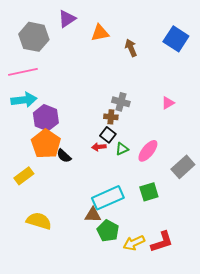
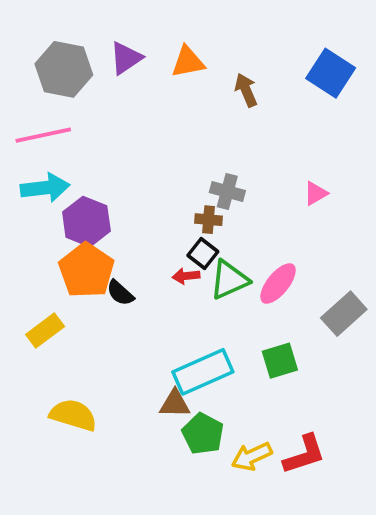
purple triangle: (67, 19) -> (126, 58), moved
green triangle: (122, 149) -> (229, 280), size x1.6

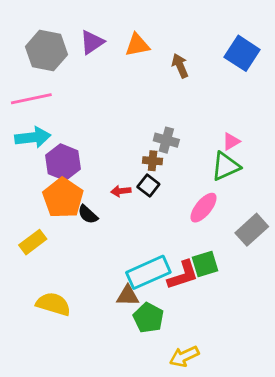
red arrow: (186, 276) -> (121, 191), moved
green triangle: (229, 280) -> (226, 166), moved
red L-shape: (304, 454) -> (183, 275), moved
yellow arrow: (252, 456) -> (184, 356), moved

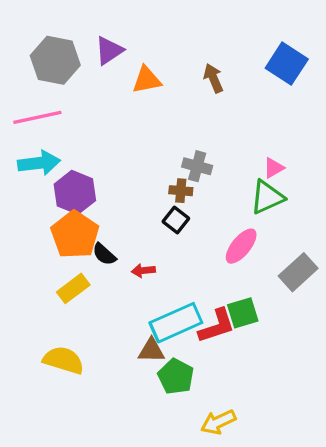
orange triangle: (137, 45) -> (147, 80), moved
red arrow: (121, 191) -> (143, 271), moved
yellow rectangle: (33, 242) -> (73, 288), moved

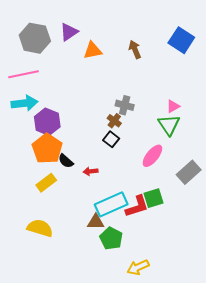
brown cross: (181, 191) -> (114, 121), turned 32
green triangle: (267, 197) -> (169, 125), turned -40

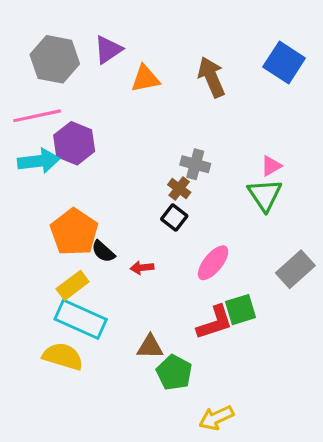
brown arrow: (135, 49) -> (211, 77), size x1.4
purple hexagon: (47, 122) -> (74, 143), moved
pink ellipse: (152, 156) -> (213, 263), moved
cyan rectangle: (111, 204) -> (81, 319), moved, turned 48

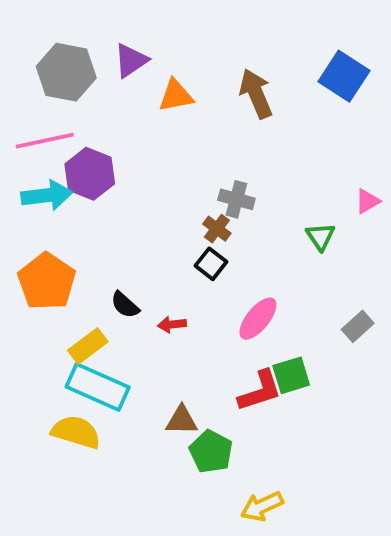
pink triangle: (271, 166) -> (367, 201), moved
green triangle: (265, 195) -> (321, 236), size x0.7
orange pentagon: (74, 232) -> (47, 281), moved
gray rectangle: (295, 269) -> (358, 326), size x0.7

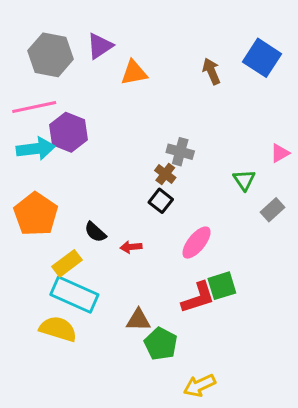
brown arrow: (256, 94) -> (211, 71), moved, size x0.7
gray rectangle: (358, 326) -> (272, 210), moved

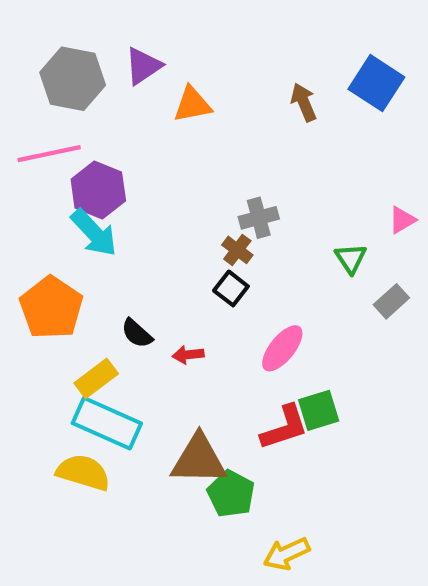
cyan arrow: (36, 149) -> (94, 233), moved, turned 54
gray cross: (180, 152) -> (259, 218), turned -30
brown triangle: (138, 320) -> (199, 460), size x1.6

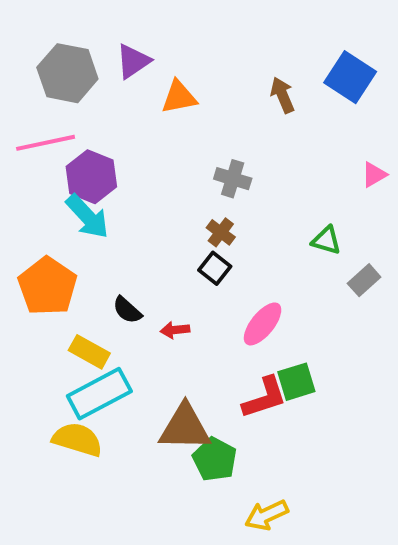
gray cross: (259, 218) -> (233, 179), moved, turned 32
pink triangle: (402, 220) -> (374, 175), moved
green triangle: (351, 258) -> (326, 240), turned -40
yellow rectangle: (96, 378) -> (89, 352), turned 66
cyan rectangle: (107, 423) -> (99, 394), turned -52

